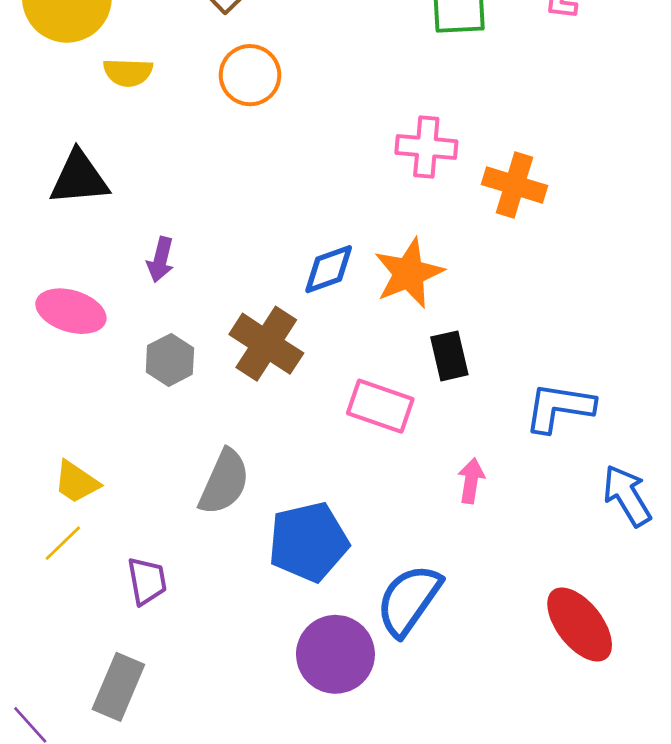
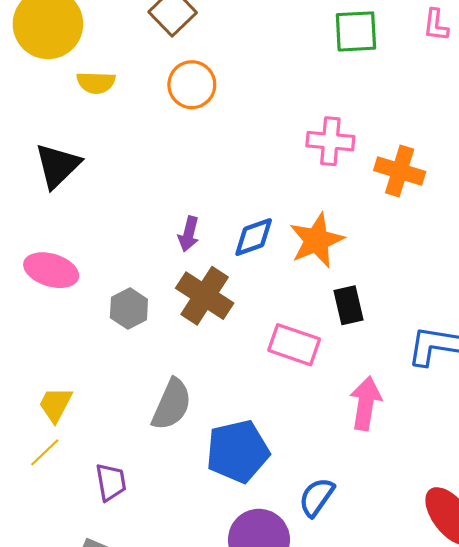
black triangle: (79, 178) -> (58, 166), turned -39
purple arrow: (160, 260) -> (189, 234), moved
pink arrow: (471, 481) -> (366, 403), size x1.5
yellow trapezoid: (76, 482) -> (55, 404), turned 84
blue semicircle: (409, 600) -> (317, 497), size x0.7

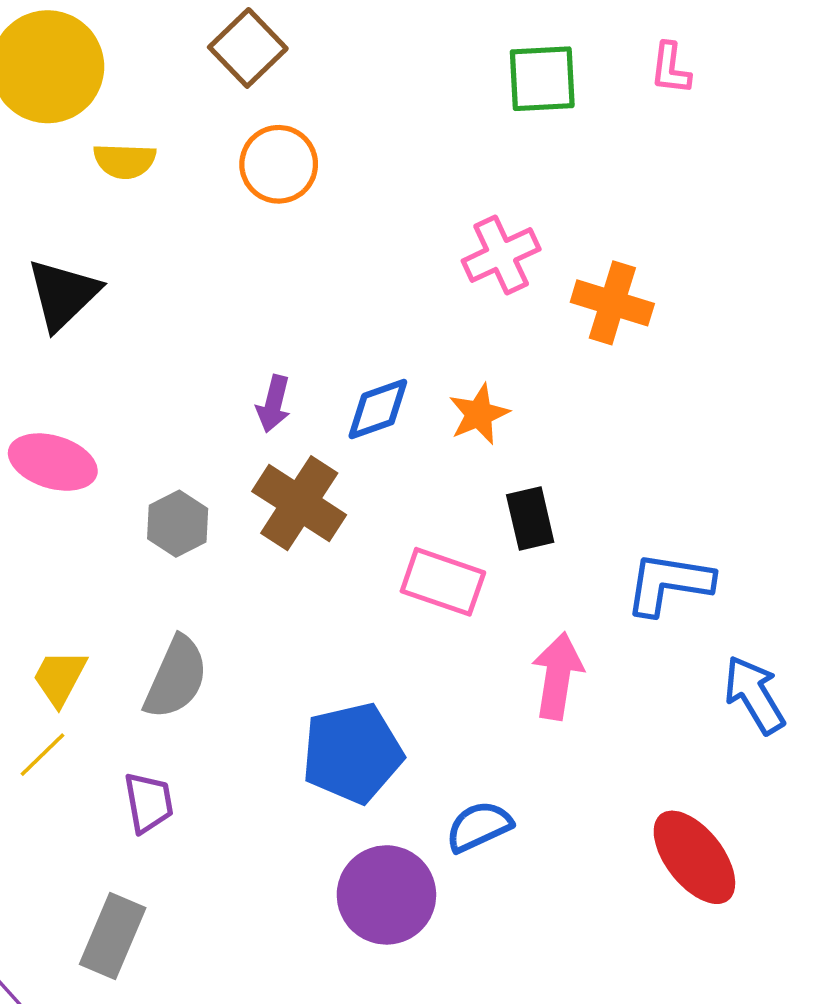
pink cross: (330, 141) -> (501, 255), turned -30
orange star: (317, 240) -> (479, 414), size x0.7
gray semicircle: (172, 404) -> (176, 678), moved
blue semicircle: (317, 497) -> (479, 827), turned 30

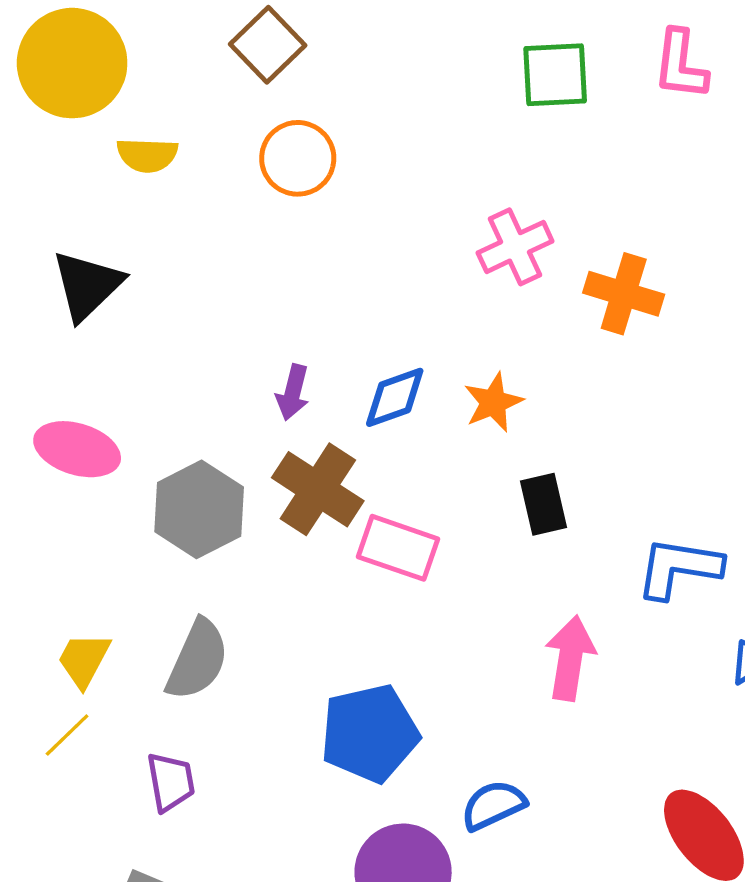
pink L-shape: (671, 68) -> (681, 65), size x1.4
gray hexagon: (178, 524) -> (199, 509), size x1.5
pink rectangle: (443, 582) -> (398, 548), moved

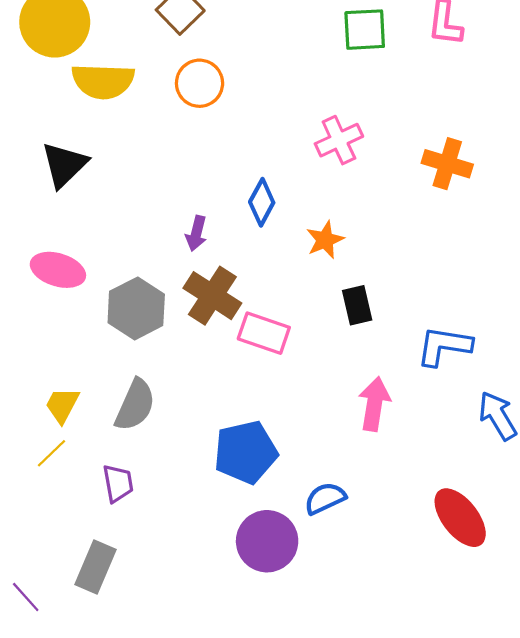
yellow semicircle: (147, 155) -> (103, 81), size x1.6
orange cross: (624, 294) -> (447, 164), moved
blue diamond: (395, 397) -> (262, 202), moved, turned -42

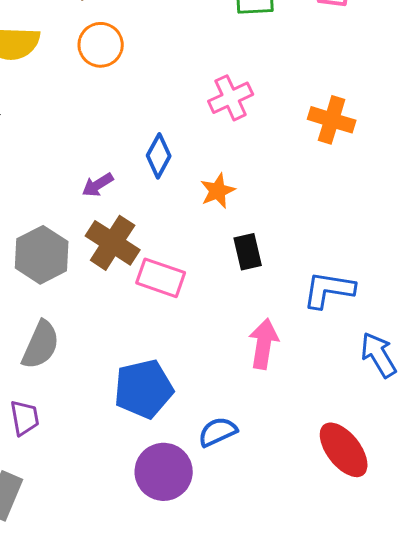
purple arrow: (196, 233) -> (98, 185), turned 44

